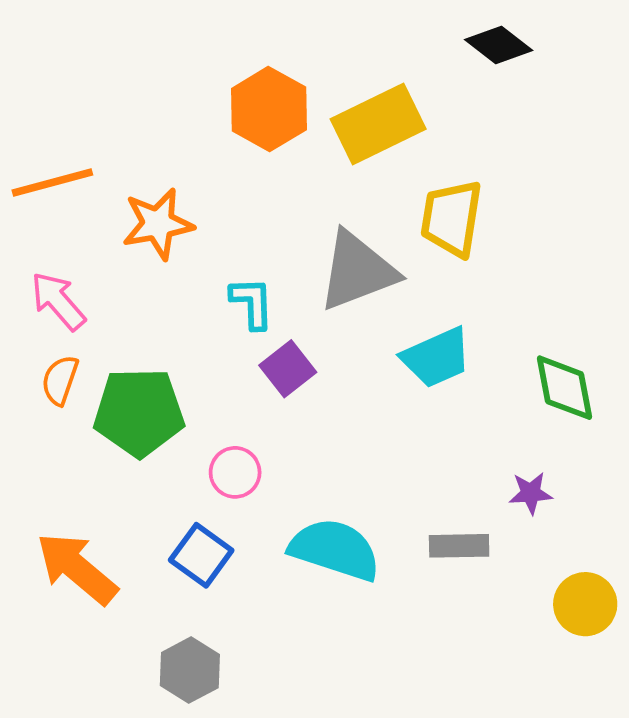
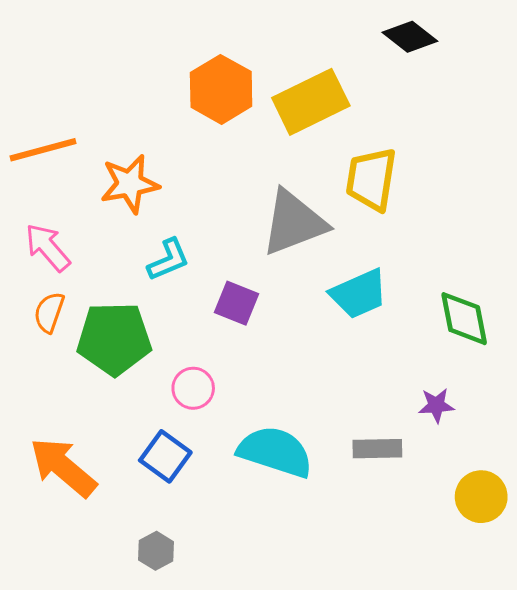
cyan L-shape: (252, 303) -> (168, 260), moved, turned 69
purple square: (288, 369) -> (237, 303), turned -30
gray hexagon: (190, 670) -> (156, 551), size x0.7

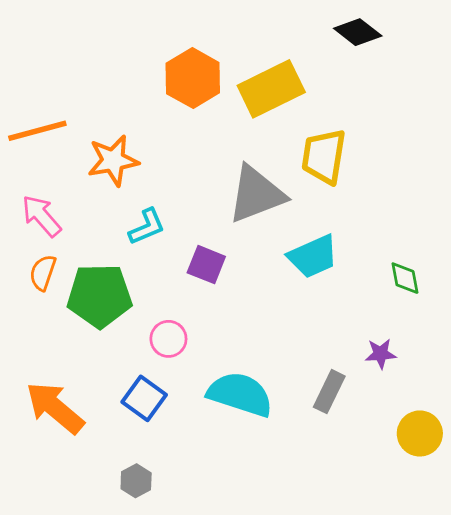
green diamond: (464, 319) -> (405, 278), size x0.7
gray rectangle: (377, 449) -> (329, 392), turned -63

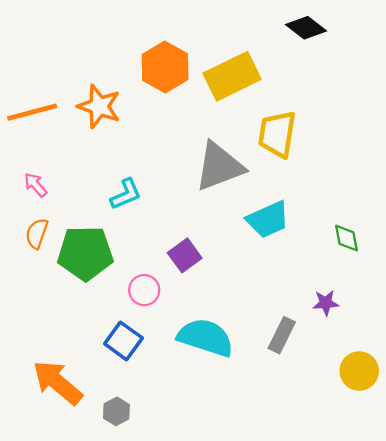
orange star: (113, 160) -> (99, 106), moved, turned 30
pink arrow: (41, 216) -> (36, 185), size x0.7
purple square: (206, 265) -> (185, 255), moved, turned 32
orange arrow: (55, 408) -> (58, 383), moved

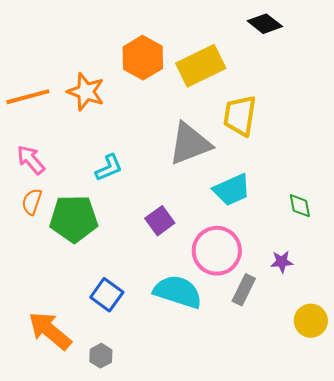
pink arrow: (36, 185) -> (31, 160), size x1.4
pink circle: (144, 290) -> (217, 251), moved, size x1.8

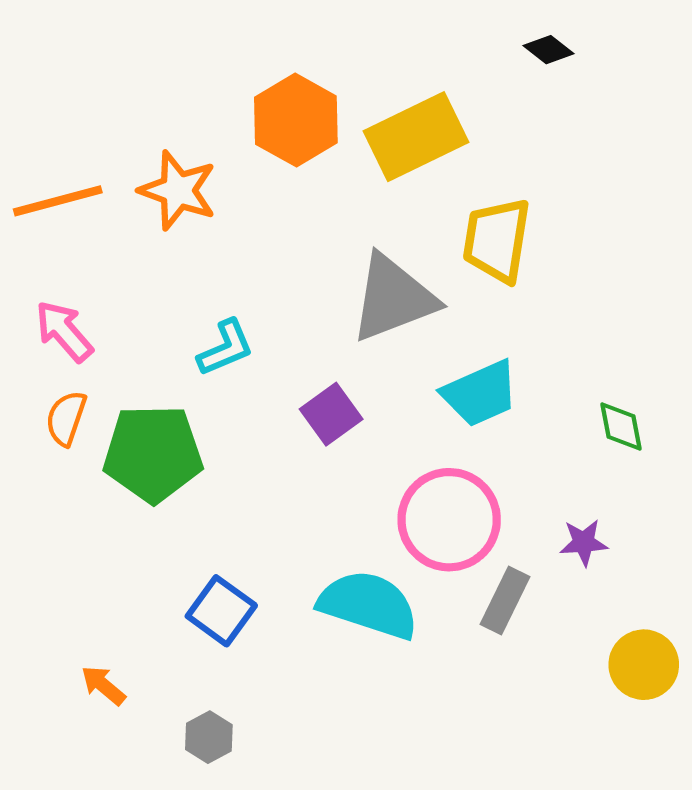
black diamond: (265, 24) -> (549, 50), size x0.7
purple square: (160, 221) -> (331, 414), moved
orange arrow: (50, 331) -> (103, 685), size x0.5

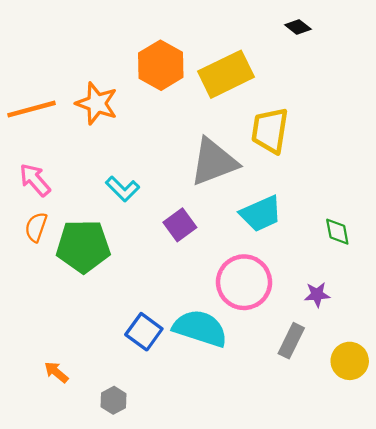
cyan L-shape: (225, 348) -> (123, 189), turned 68
gray rectangle: (505, 600) -> (291, 341), moved
blue square: (221, 611) -> (144, 332), moved

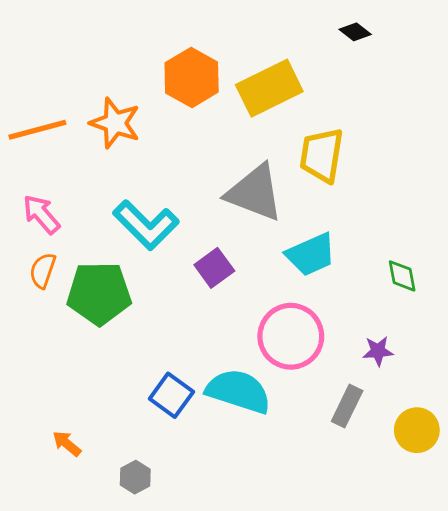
gray triangle: (214, 162) -> (255, 193), turned 42
cyan L-shape: (123, 189) -> (146, 225), size x1.6

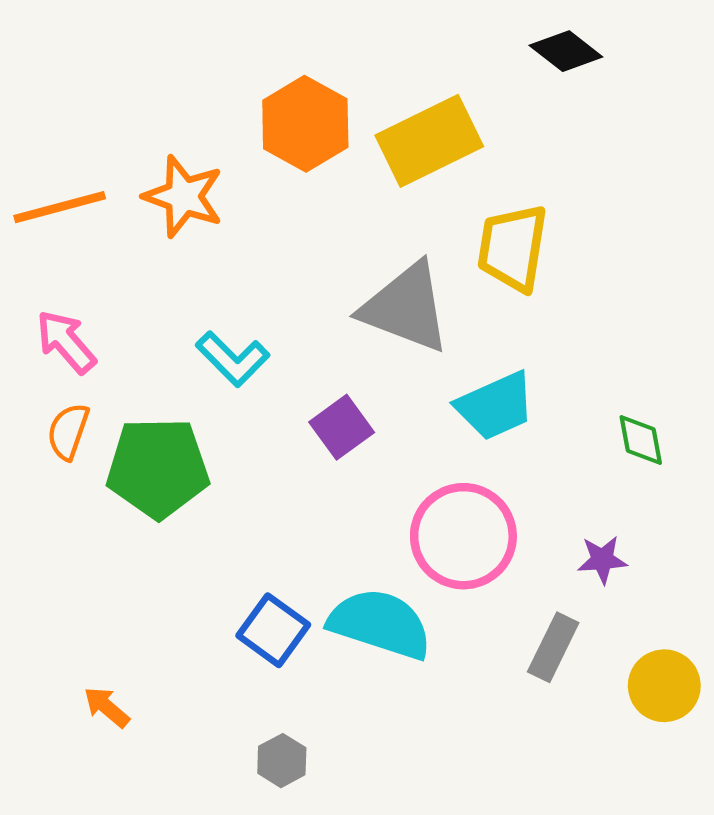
black diamond: (355, 32) -> (566, 51), size x1.4
cyan L-shape: (146, 225) -> (233, 359), size x0.7
gray hexagon: (135, 477) -> (282, 761), moved

